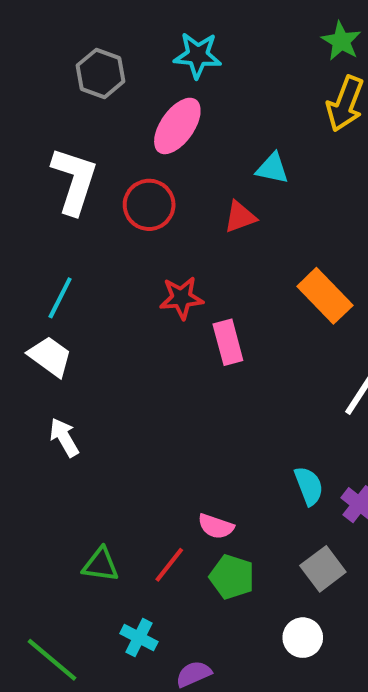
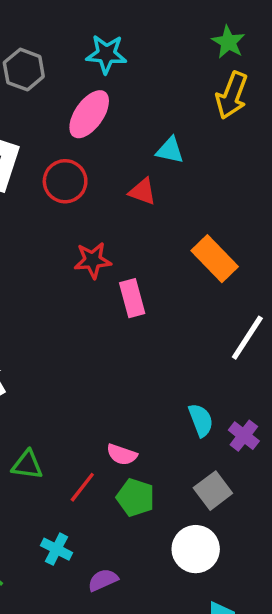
red triangle: (240, 217) -> (142, 192), turned 40
green triangle: (101, 565) -> (27, 465), moved
white circle: (303, 638) -> (196, 549), size x1.4

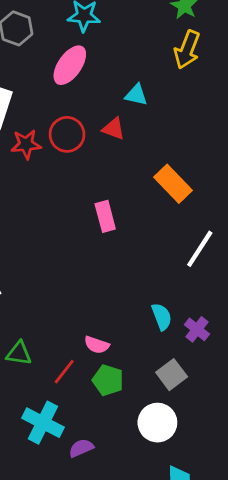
red circle: (65, 181) -> (67, 134), moved
red star: (93, 260) -> (26, 144), moved
cyan cross: (56, 549) -> (43, 423), size x1.6

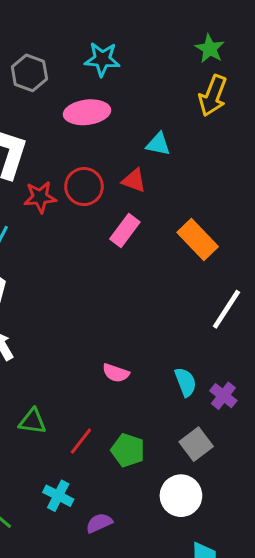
pink ellipse: (70, 65) -> (87, 112), turned 48
pink rectangle: (105, 216) -> (125, 230), moved, turned 52
pink semicircle: (97, 345) -> (116, 373), moved
cyan cross: (43, 423) -> (58, 496), size x0.7

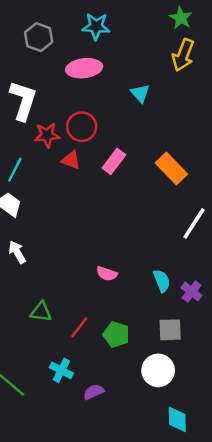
cyan triangle: (158, 144) -> (140, 93), turned 36
red triangle: (134, 180) -> (71, 160), moved
gray square: (196, 444) -> (170, 330), turned 35

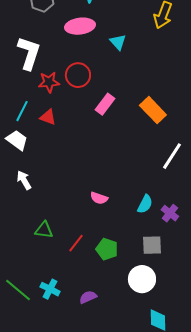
cyan triangle: (140, 93) -> (118, 42), moved
red triangle: (71, 160) -> (48, 117), moved
cyan semicircle: (162, 281) -> (145, 204), turned 48
cyan cross: (61, 370) -> (50, 289), moved

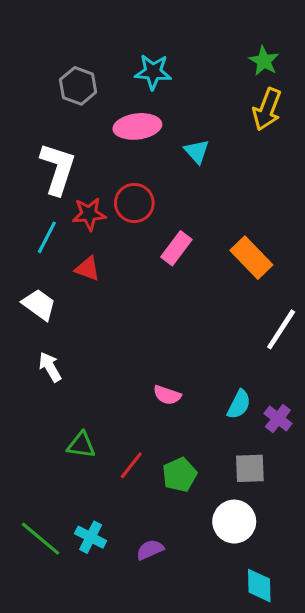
cyan line: (22, 111) -> (47, 237), moved
green pentagon: (107, 249) -> (180, 475), turned 30

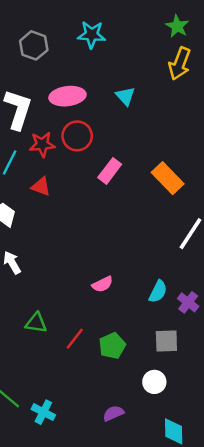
pink ellipse: (137, 126) -> (67, 96), moved
pink semicircle: (167, 395) -> (102, 284), turned -45
white circle: (234, 522) -> (154, 382), size x0.7
cyan cross: (91, 537) -> (43, 412), moved
purple semicircle: (150, 550) -> (113, 413), moved

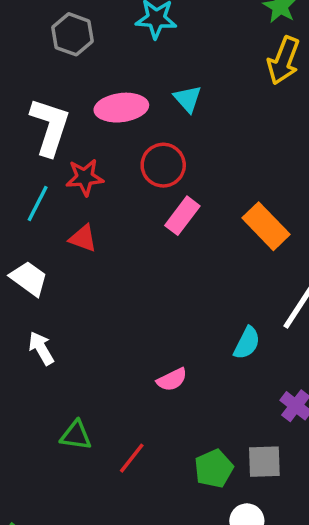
cyan triangle: (125, 96) -> (188, 99), moved
red circle: (77, 136) -> (163, 165), moved
cyan semicircle: (158, 291) -> (247, 343), moved
green pentagon: (112, 346) -> (214, 469), moved

